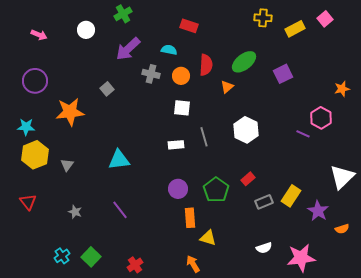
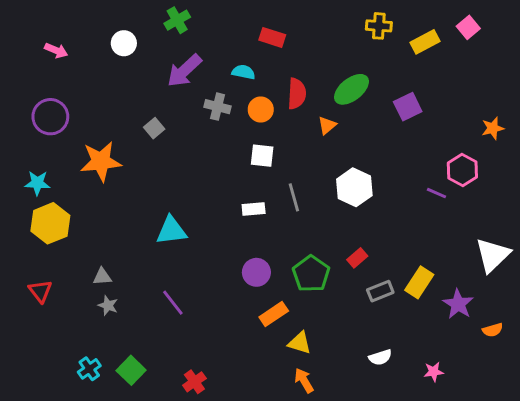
gray triangle: (67, 165) -> (102, 277), moved, turned 48
orange rectangle: (190, 218) -> (274, 314), turned 60
pink star: (301, 258) -> (434, 372), size x0.5
orange arrow: (193, 264) -> (304, 380), moved

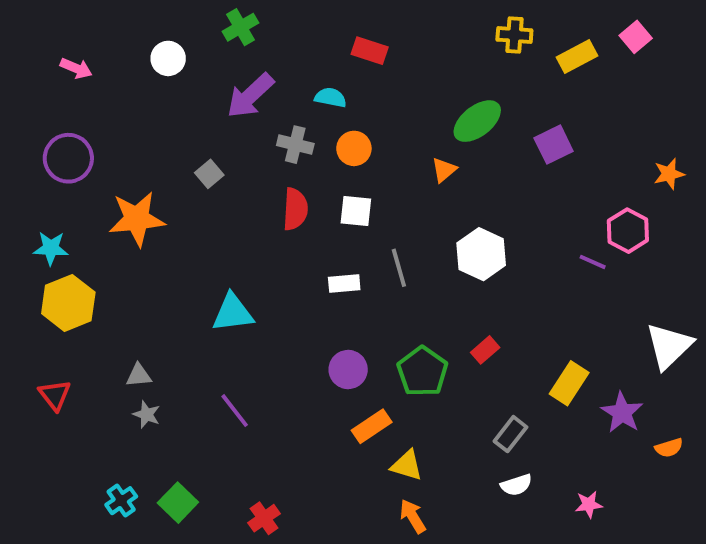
red semicircle: (297, 94) -> (295, 209), moved
gray rectangle: (380, 291) -> (510, 434), moved, turned -30

